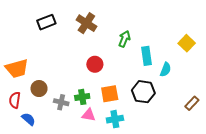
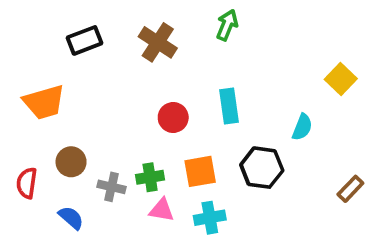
green arrow: (124, 39) -> (227, 25), moved
cyan rectangle: (147, 56) -> (229, 106), moved
orange trapezoid: (17, 68) -> (44, 102), moved
blue semicircle: (28, 119) -> (71, 218), moved

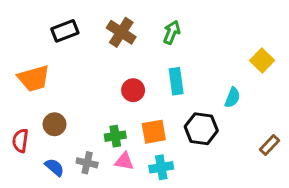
green arrow: (227, 25) -> (172, 32), moved
gray cross: (112, 187) -> (87, 163), moved

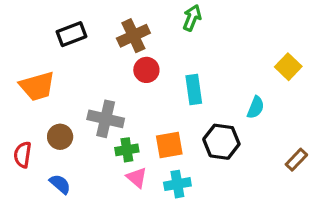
brown cross: (121, 32) -> (133, 36), turned 32
green arrow: (172, 32) -> (192, 18), moved
red circle: (133, 90) -> (146, 70), moved
pink triangle: (124, 161) -> (137, 178), turned 30
gray cross: (87, 163) -> (106, 119), moved, size x1.5

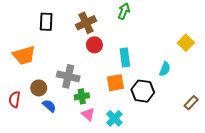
black rectangle: (71, 34) -> (46, 22), turned -66
orange square: (169, 145) -> (115, 83), moved
blue semicircle: (60, 184) -> (49, 106), moved
cyan cross: (177, 184) -> (114, 118), turned -35

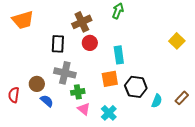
black rectangle: (46, 22) -> (58, 44), moved
orange trapezoid: (24, 55) -> (23, 20), moved
cyan semicircle: (165, 69) -> (157, 101), moved

